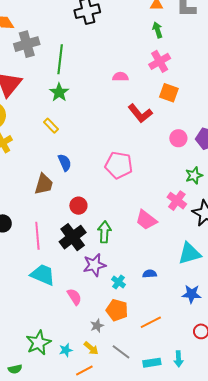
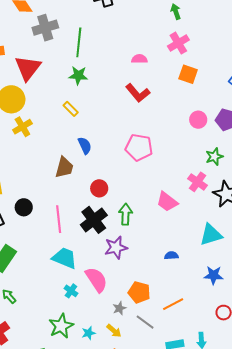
green star: (59, 92) -> (78, 75), turned -30
red L-shape: (140, 113) -> (138, 93), moved
cyan cross: (118, 282) -> (71, 291), moved
pink semicircle: (74, 297) -> (96, 280), size x1.5
gray line: (121, 352) -> (145, 322), moved

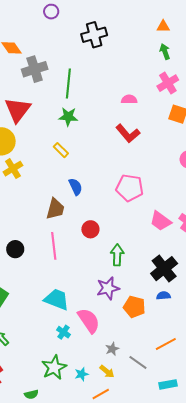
pink trapezoid: (167, 202) -> (161, 221), moved
pink line: (59, 219) -> (54, 246), moved
black cross: (94, 220) -> (164, 269), moved
orange pentagon: (139, 292) -> (134, 307), moved

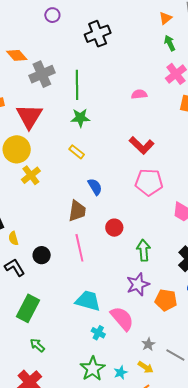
orange triangle: (163, 26) -> (165, 18), turned -32
red L-shape: (128, 133) -> (142, 145), moved

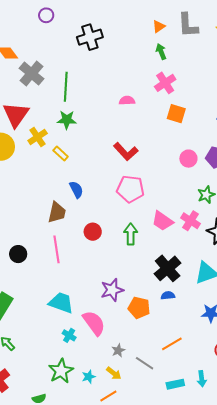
gray cross: (42, 74) -> (31, 74), turned -30
yellow cross: (31, 175) -> (38, 137), moved
green arrow: (144, 250) -> (131, 234), moved

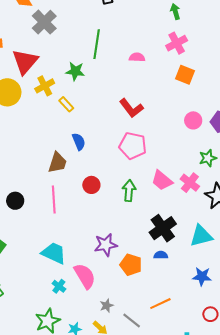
green line: (66, 87) -> (97, 44), moved

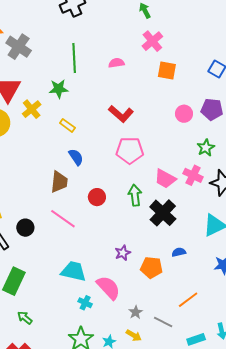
yellow rectangle: (66, 104) -> (67, 125), moved
pink line: (54, 199) -> (63, 219), turned -40
black cross: (163, 228) -> (163, 213), moved
purple star: (106, 245) -> (123, 253), size x0.7

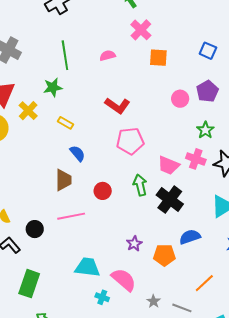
purple pentagon: (212, 109) -> (207, 91), turned -30
pink line: (63, 219) -> (71, 216), turned -40
blue semicircle: (179, 252) -> (190, 237), size x1.5

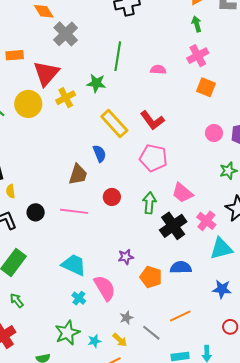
yellow rectangle: (66, 123) -> (114, 123), moved, size x1.8
pink cross: (196, 159) -> (206, 221), moved

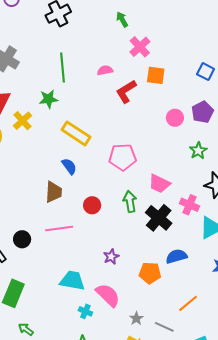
green arrow: (197, 24) -> (122, 19), moved
red L-shape: (152, 120) -> (126, 91), moved, turned 110
purple star: (126, 257) -> (111, 257), moved

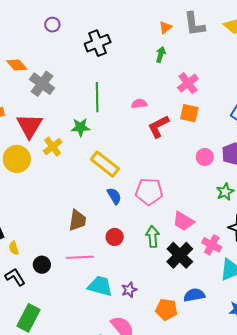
green arrow: (122, 19) -> (161, 54), turned 42
pink cross: (140, 47) -> (188, 83), moved
blue semicircle: (69, 166) -> (114, 196), moved
cyan trapezoid: (72, 281) -> (100, 286), moved

